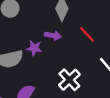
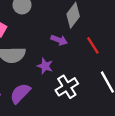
purple star: (34, 48) -> (45, 66), moved

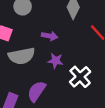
purple arrow: (59, 40) -> (50, 36), moved

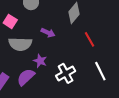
purple star: (55, 61) -> (40, 61), moved

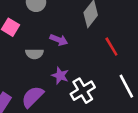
gray semicircle: (20, 44) -> (34, 54), moved, size x0.6
purple star: (40, 61) -> (60, 76), moved

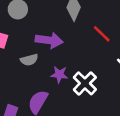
purple arrow: (59, 40) -> (49, 40), size x1.5

